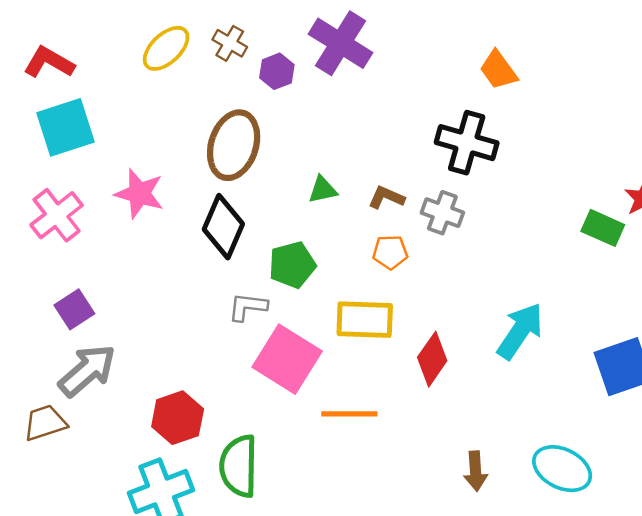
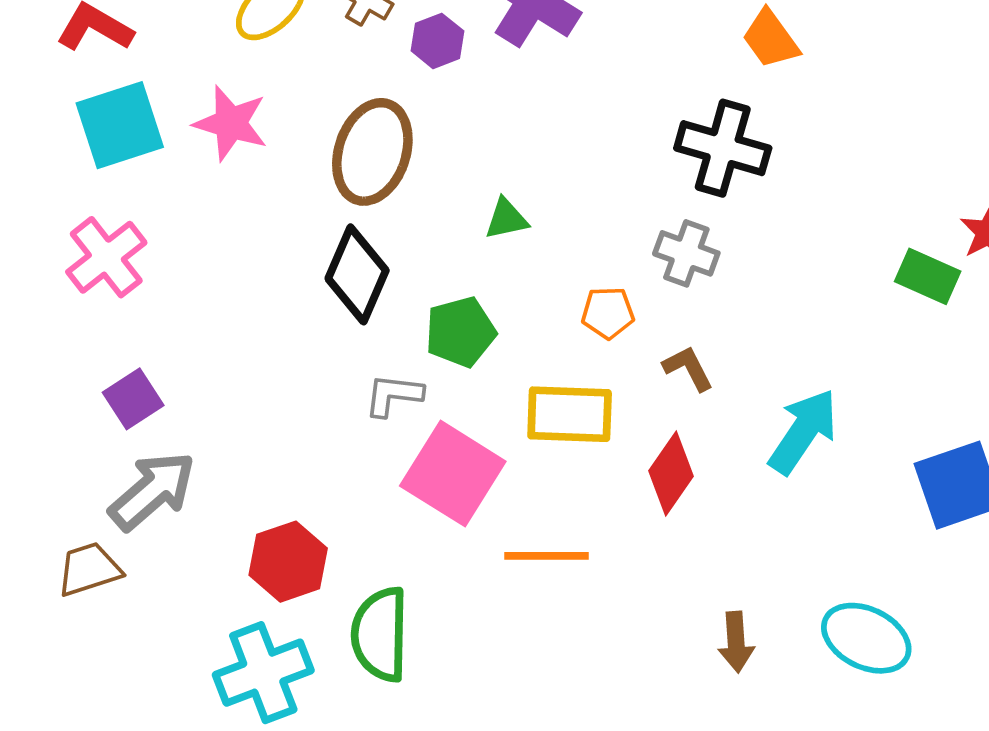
pink star: (139, 194) -> (231, 123), moved
brown L-shape: (386, 197) -> (688, 368), moved, turned 39

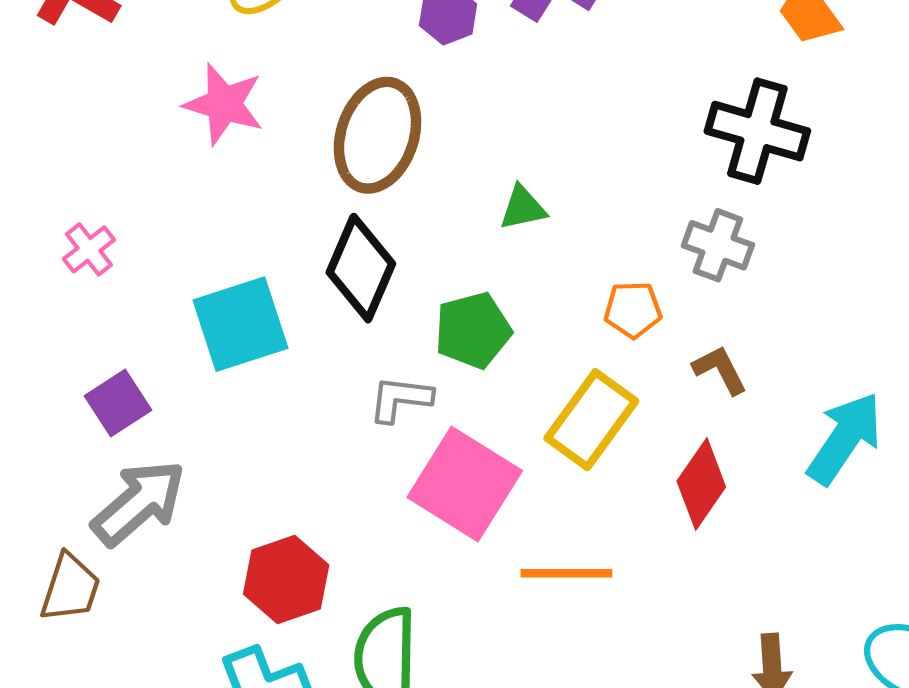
cyan square: (120, 125) -> (240, 324), moved
pink cross: (106, 257) -> (89, 249), size x0.6
yellow rectangle: (570, 414) -> (591, 420), turned -56
brown trapezoid: (89, 569) -> (70, 588), turned 126

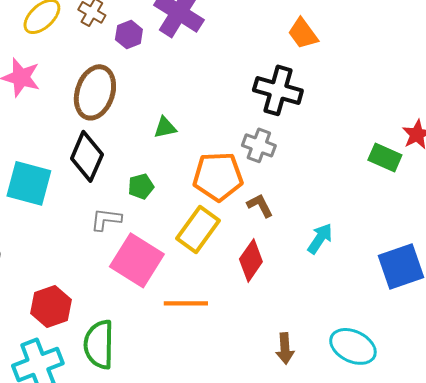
orange pentagon: (633, 310) -> (218, 176), size x1.8
cyan square: (240, 324) -> (29, 183), turned 33
green pentagon: (473, 330) -> (141, 186), size x0.7
cyan arrow: (845, 438) -> (320, 238), size x0.7

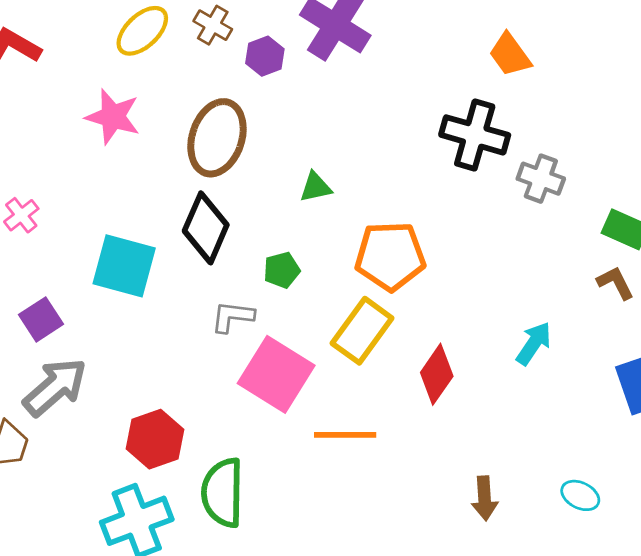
gray cross: (259, 145) -> (541, 179), moved
brown L-shape: (260, 205) -> (615, 283), moved
cyan ellipse: (353, 346) -> (580, 495), size x0.6

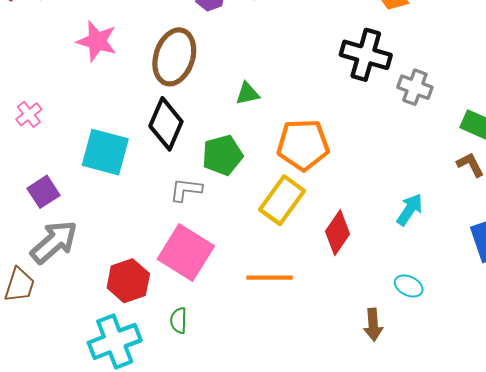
green pentagon: (282, 270) -> (222, 155), size x1.5
pink square: (276, 374) -> (186, 253), moved
green semicircle: (223, 493) -> (178, 320), size x0.5
cyan ellipse: (580, 495) -> (409, 286), moved

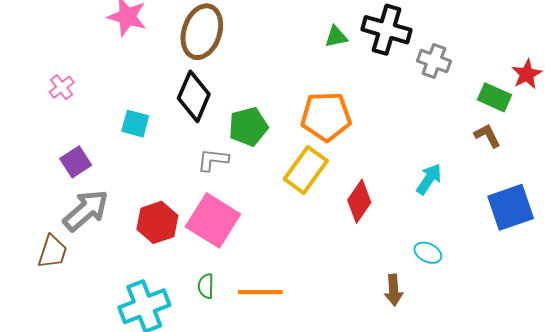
green triangle: (248, 93) -> (336, 37), moved
cyan square: (105, 152) -> (135, 124), size x0.6
orange line: (269, 278) -> (260, 292), moved
red hexagon: (128, 281) -> (157, 222), moved

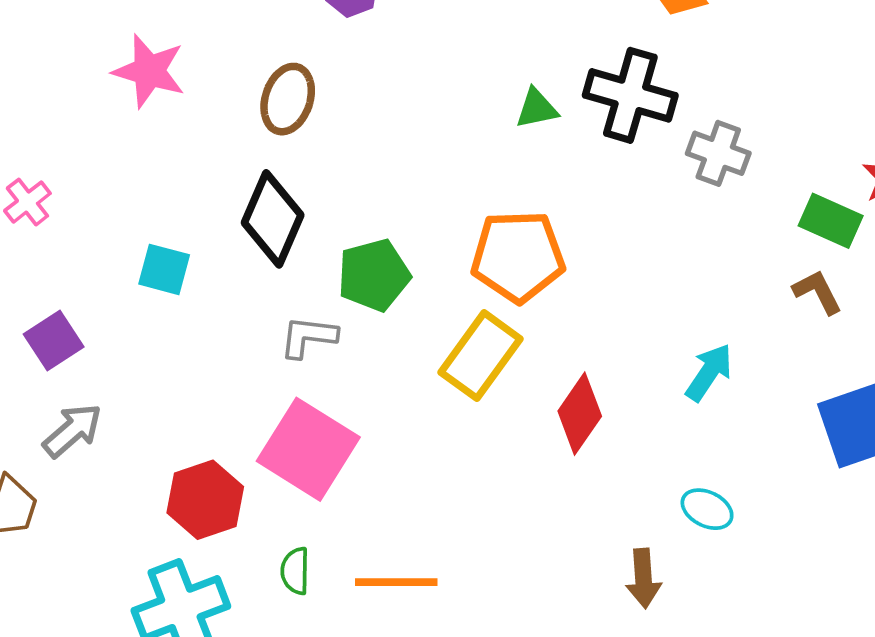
brown ellipse: (202, 32) -> (288, 99), size x0.7
gray arrow: (86, 210) -> (72, 430), size x0.7
red hexagon: (157, 222) -> (205, 500), moved

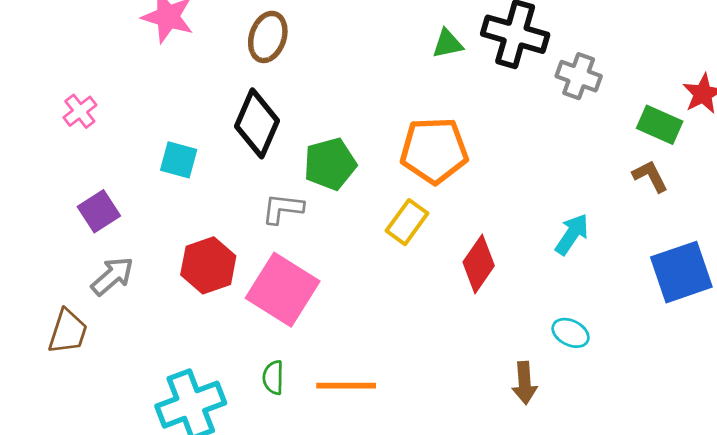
yellow rectangle: (481, 356) -> (407, 222), size x0.7
red hexagon: (205, 500) -> (208, 265), moved

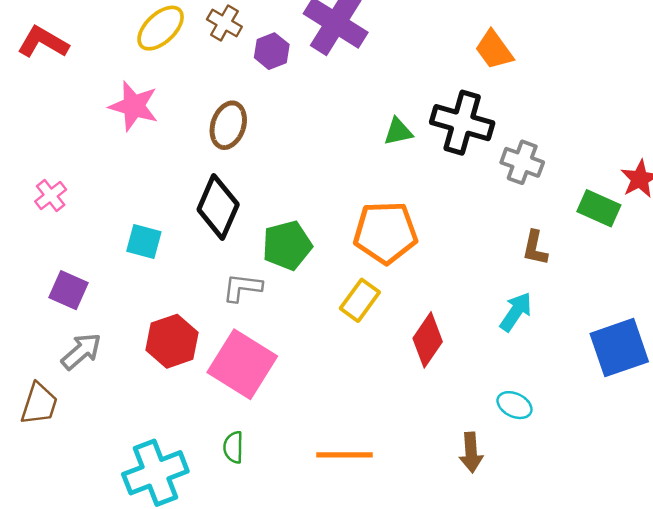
brown L-shape: (650, 176) -> (535, 248), moved, turned -141
purple square: (99, 211) -> (69, 290), turned -33
orange line: (346, 386) -> (345, 455), moved

